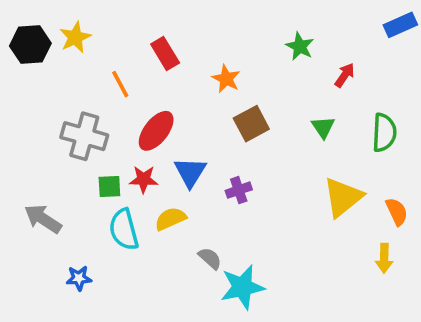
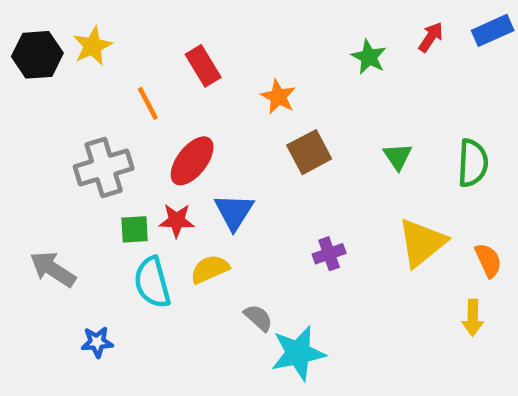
red arrow: (345, 75) -> (431, 37), moved
gray cross: (84, 136) -> (104, 167), turned -33
purple cross: (239, 190) -> (329, 254), moved

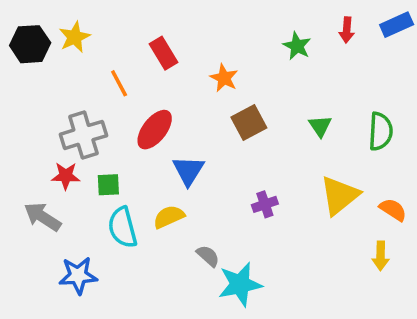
red arrow: (431, 37) -> (347, 30), turned 150
red star: (177, 221) -> (66, 176), moved
orange semicircle: (488, 260) -> (393, 210), turned -32
blue star: (97, 342) -> (78, 275), size x1.5

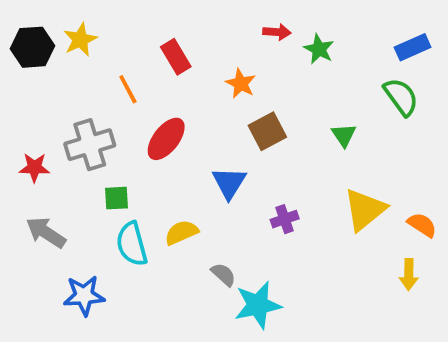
blue rectangle: (397, 25) -> (413, 47), moved
red arrow: (347, 30) -> (277, 32), moved, turned -90
green semicircle: (381, 131) -> (401, 97), moved, turned -39
blue triangle: (188, 171) -> (229, 183), moved
red star: (66, 176) -> (34, 168), moved

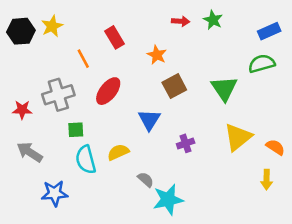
green star: (319, 49) -> (213, 20), moved
green semicircle: (401, 97) -> (262, 64), turned -70
green triangle: (344, 135) -> (224, 89), size x1.6

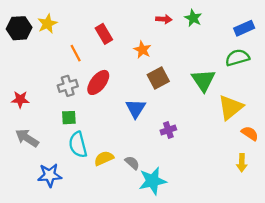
gray cross: (58, 95) -> (68, 86), moved, size x0.7
yellow triangle: (238, 137) -> (231, 107), moved
yellow semicircle: (118, 152) -> (104, 158), moved

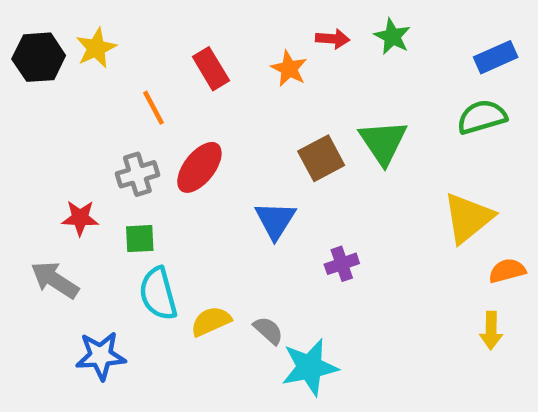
orange star: (142, 50) -> (289, 69), moved
green triangle: (203, 80) -> (383, 142), moved
red star: (20, 99) -> (80, 218), moved
orange semicircle: (250, 133) -> (507, 271), turned -48

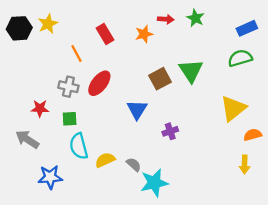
orange star: (289, 69) -> (144, 34), turned 30
gray cross: (137, 174) -> (68, 87), turned 30

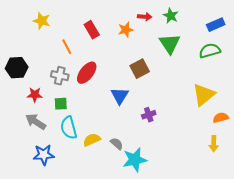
yellow star: (48, 24) -> (42, 21), turned -30
black hexagon: (19, 28) -> (17, 68), moved
green triangle: (191, 71) -> (170, 44), moved
gray arrow: (27, 139) -> (36, 122), moved

